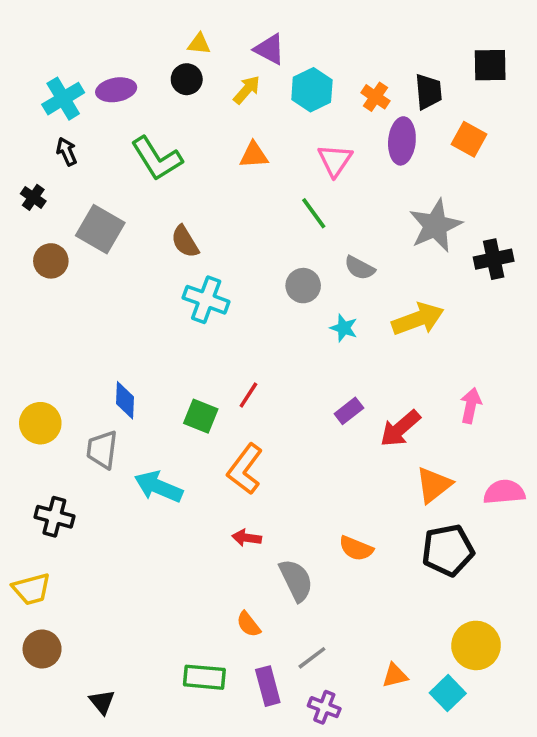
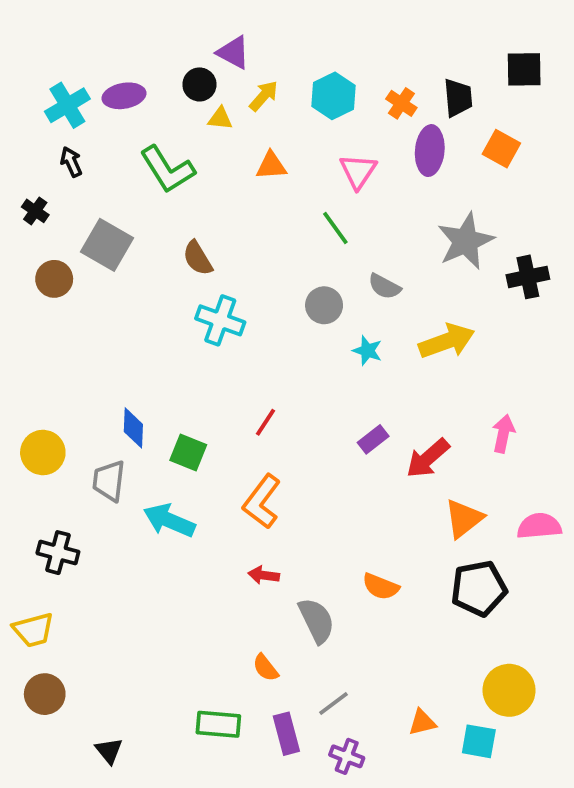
yellow triangle: (199, 44) -> (220, 118), moved
purple triangle: (270, 49) -> (233, 52), moved
green square: (201, 416) -> (188, 453), moved
cyan square: (448, 693) -> (479, 741), turned -36

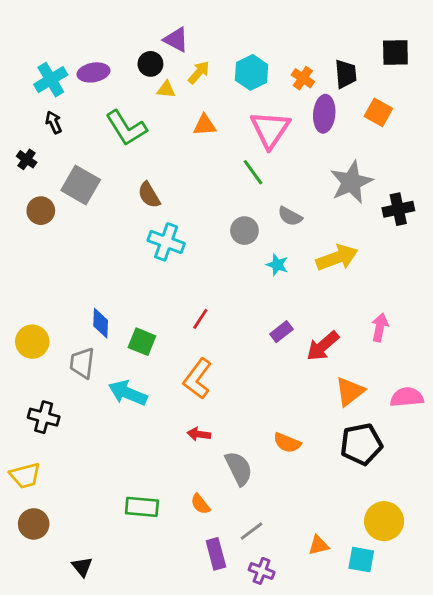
pink triangle: (358, 171) -> (270, 129), size x1.4
green rectangle: (218, 724) -> (142, 507), moved

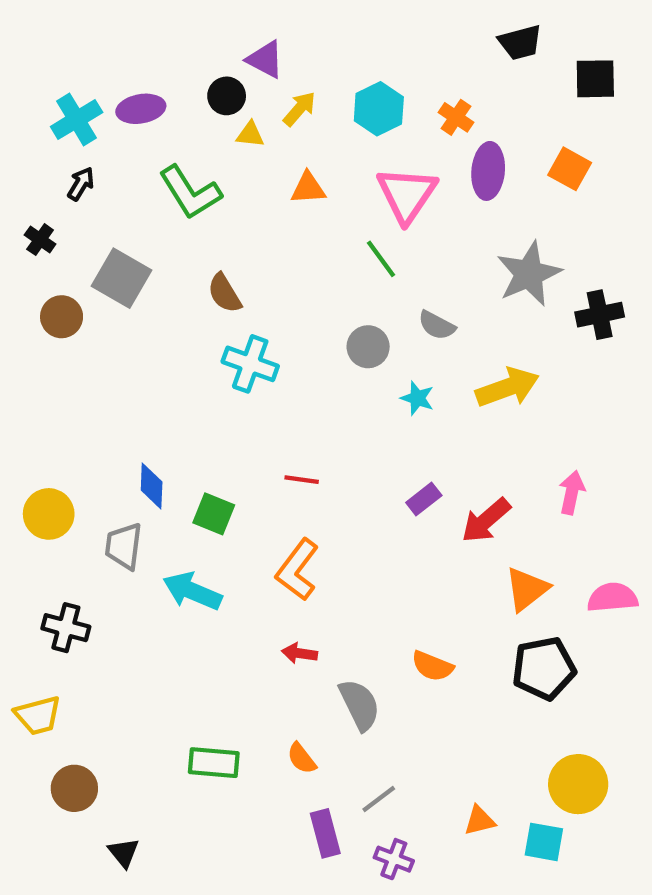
black trapezoid: (346, 74) -> (520, 42), moved, turned 80
black arrow: (54, 122) -> (81, 184), turned 55
red line: (200, 319) -> (302, 480), turned 65
brown circle: (34, 524) -> (74, 788), moved

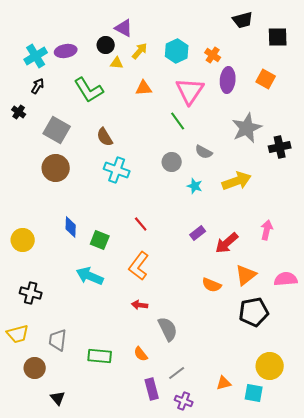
brown circle: (62, 317) -> (56, 168), moved, size x1.4
red line: (302, 480) -> (141, 224), turned 42
gray trapezoid: (124, 546) -> (58, 340), moved
orange semicircle: (432, 666) -> (212, 285), moved

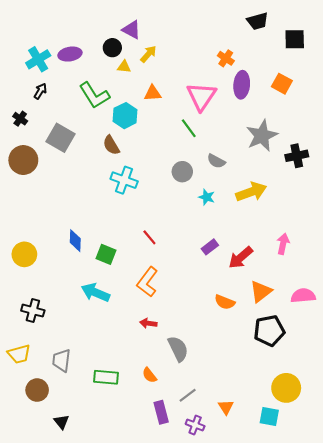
cyan hexagon: (177, 51) -> (125, 116), moved
brown circle: (56, 168) -> (23, 160), moved
orange triangle: (224, 383) -> (226, 407), moved, turned -49

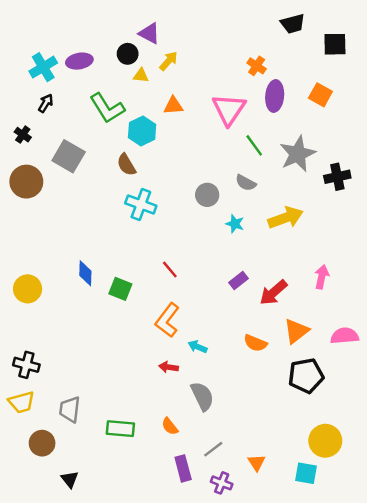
green line: (189, 128) -> (254, 145), moved
cyan arrow: (95, 293) -> (198, 347), moved, size x0.6
black cross: (33, 311) -> (26, 365), moved

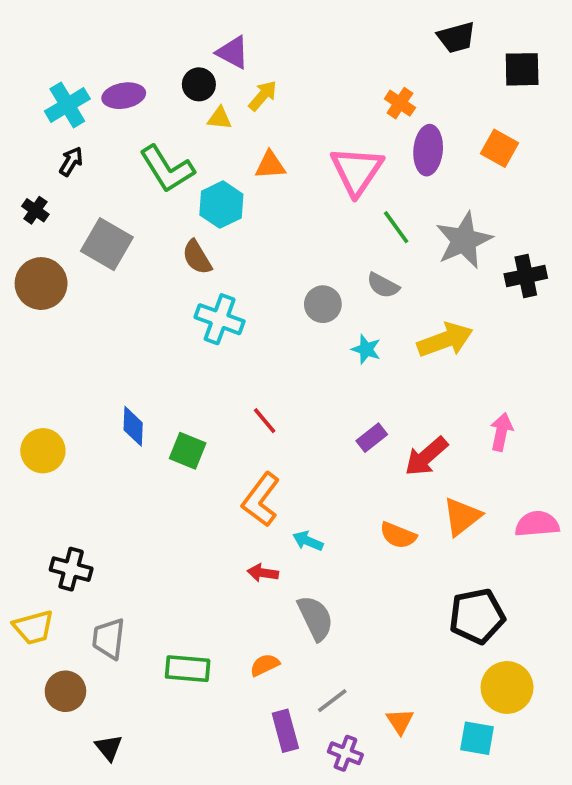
black cross: (26, 365) -> (71, 569), moved
black pentagon: (306, 376) -> (477, 616), moved
orange semicircle: (170, 426) -> (265, 665), turned 102

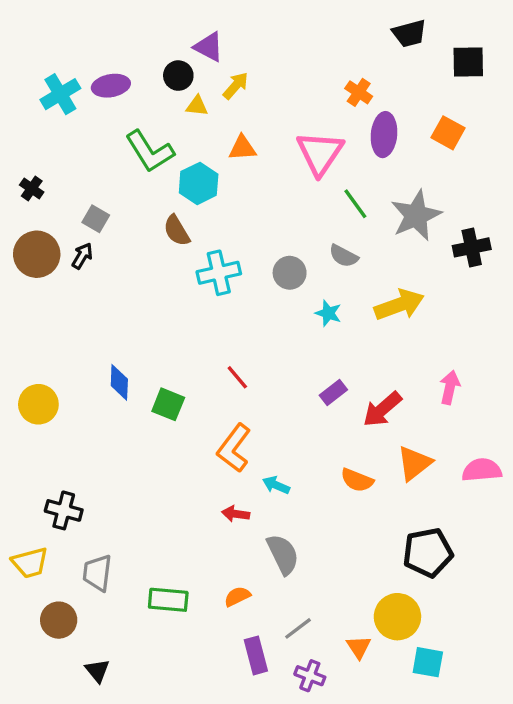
black arrow: (71, 161) -> (82, 256), moved
gray square: (107, 244) -> (96, 219), size x0.6
cyan cross: (220, 319) -> (219, 273), moved, turned -33
yellow circle: (507, 687) -> (397, 617), moved

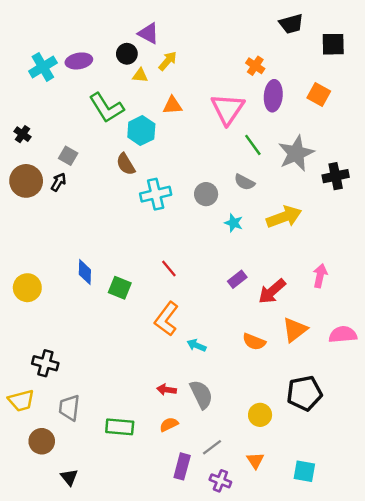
red arrow: (236, 514) -> (166, 390), moved
yellow circle: (397, 617) -> (260, 415), moved, size x0.7
purple rectangle: (256, 655) -> (182, 466), turned 30

